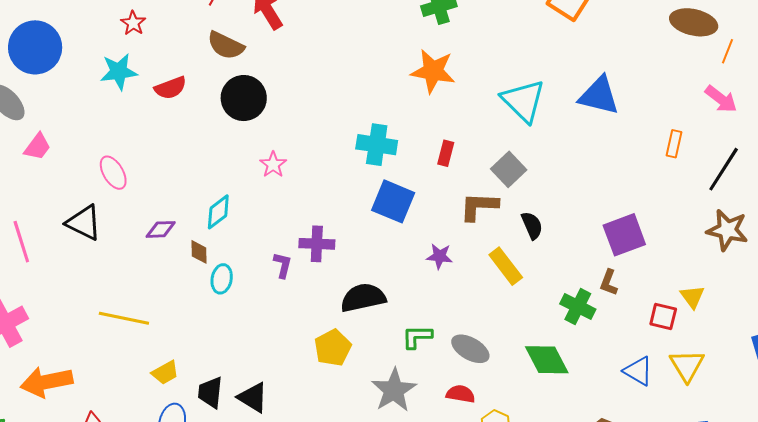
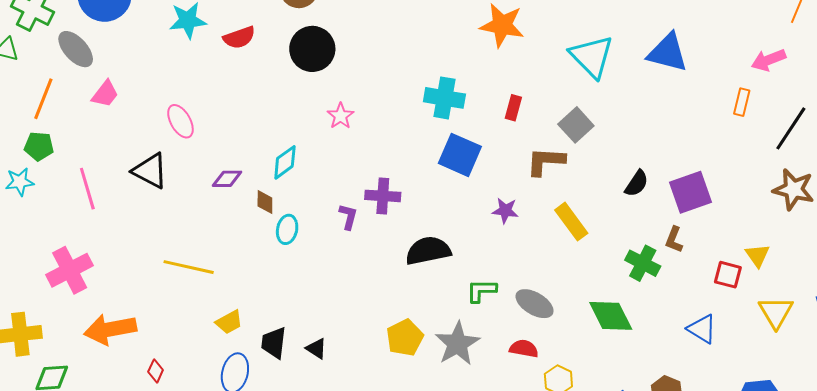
pink arrow: (721, 99) -> (769, 60), moved, turned 120
black semicircle: (532, 225) -> (637, 183), moved, turned 56
yellow pentagon: (333, 348) -> (405, 338), moved
yellow triangle: (687, 365) -> (776, 312), moved
black triangle: (253, 397) -> (316, 349), size x0.7

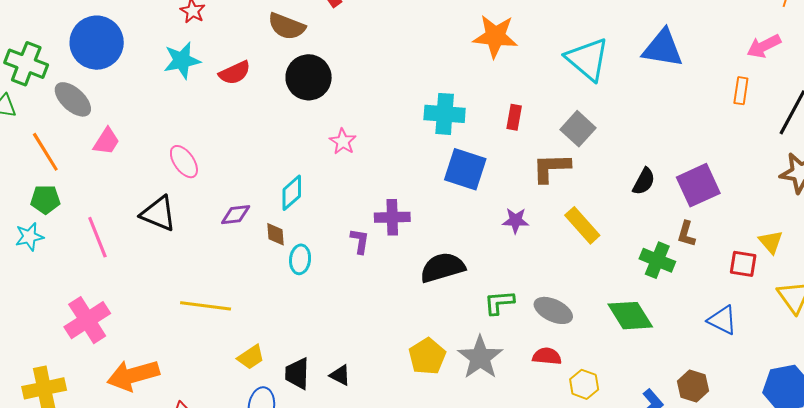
orange line: (43, 99) -> (45, 152), turned -48

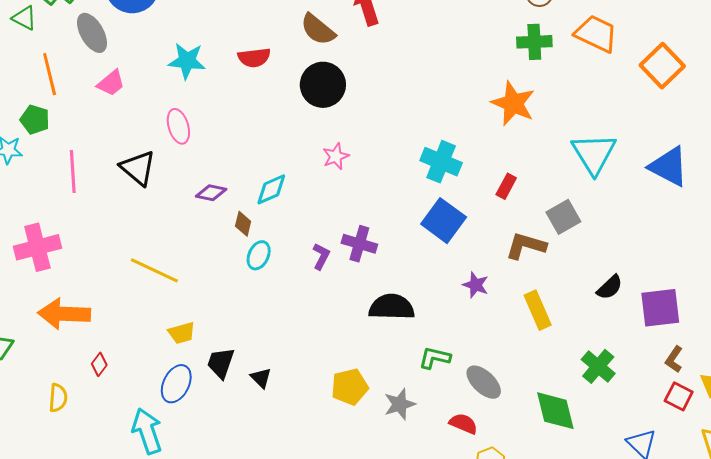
cyan star: (182, 60) -> (187, 61), moved
brown L-shape: (686, 234) -> (674, 359), moved
gray star: (480, 357) -> (400, 404), size x0.7

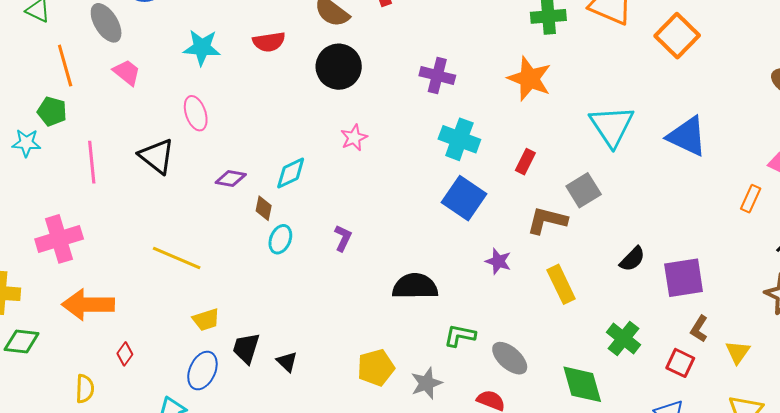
pink trapezoid: (111, 83) -> (127, 72), turned -100
purple cross: (359, 244) -> (437, 75), moved
red square: (679, 396) -> (680, 363), moved

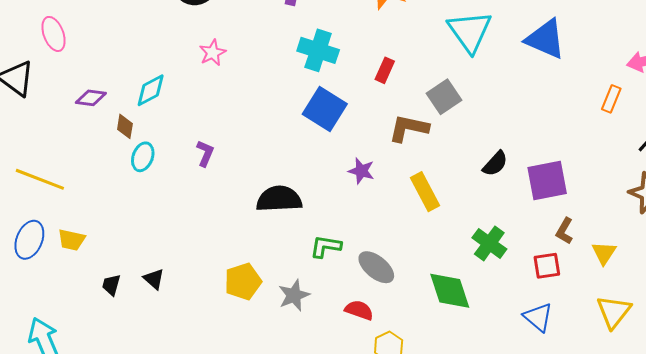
yellow trapezoid: (206, 320) -> (71, 240), turned 32
black trapezoid: (246, 348) -> (111, 285), moved, size x0.7
red square: (680, 363) -> (547, 266), turned -32
blue ellipse: (202, 371) -> (29, 240), moved

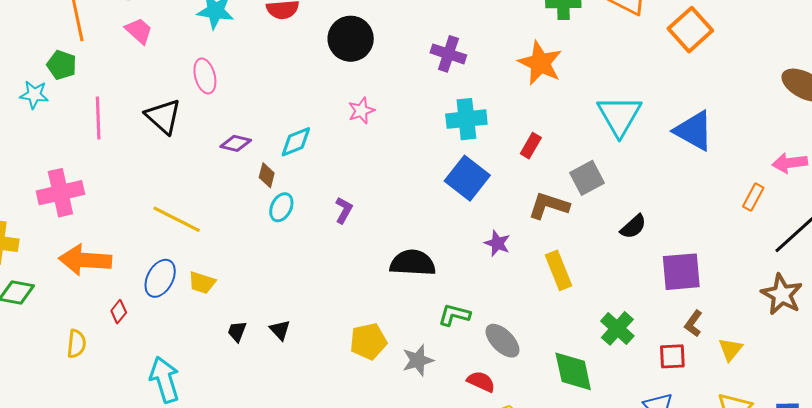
cyan cross: (318, 50) -> (466, 119), turned -30
black semicircle: (495, 164) -> (633, 227), moved

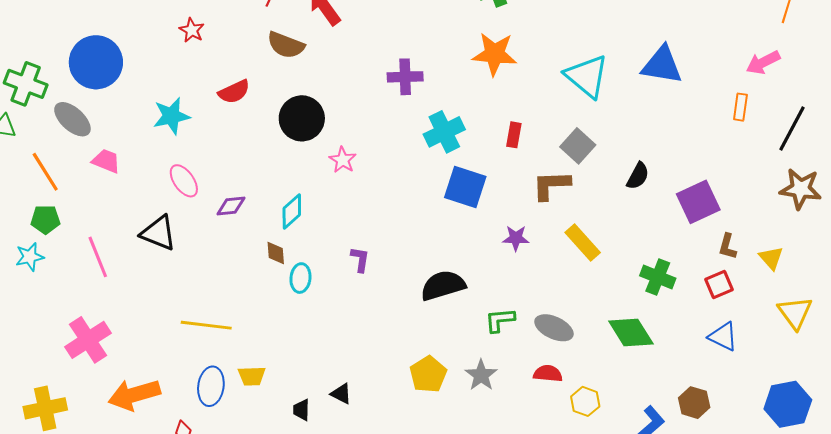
black circle: (351, 39) -> (302, 118), moved
purple diamond: (236, 143) -> (231, 206), moved

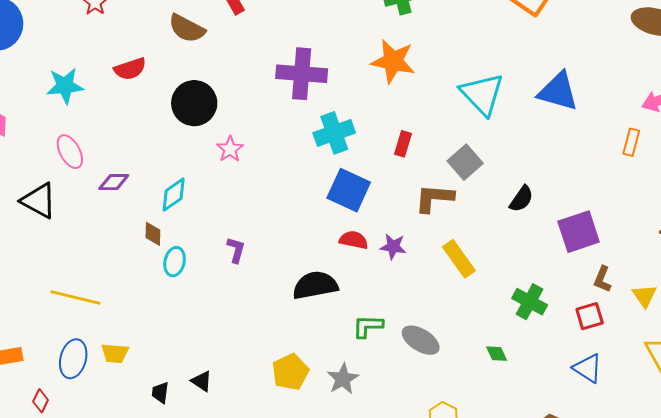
purple cross: (405, 77) -> (302, 74), size x1.4
green diamond: (631, 332) -> (497, 354), size x0.5
red semicircle: (548, 374) -> (354, 240), moved

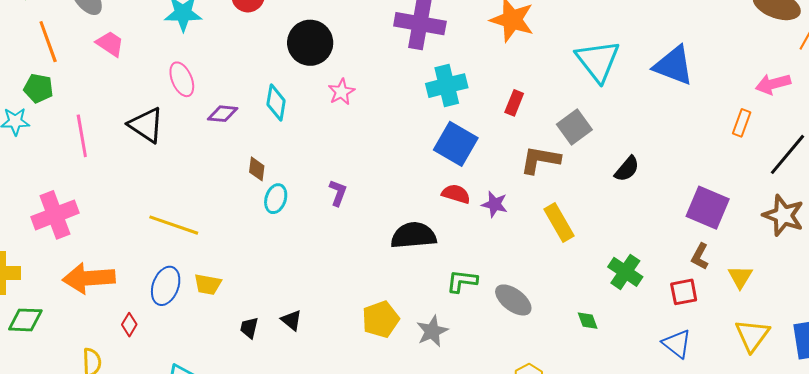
cyan diamond: (174, 195) -> (276, 103), moved, turned -51
purple square: (579, 232) -> (708, 208), moved, turned 36

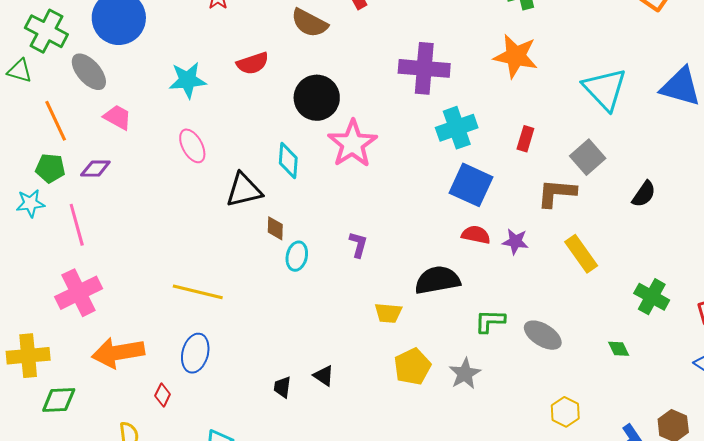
pink star: (341, 92) -> (352, 144), size x1.8
purple diamond: (223, 114) -> (95, 169), moved
black triangle: (146, 125) -> (244, 190), moved, turned -42
pink line: (82, 136) -> (77, 225), moved
yellow trapezoid: (208, 284) -> (388, 313), moved

